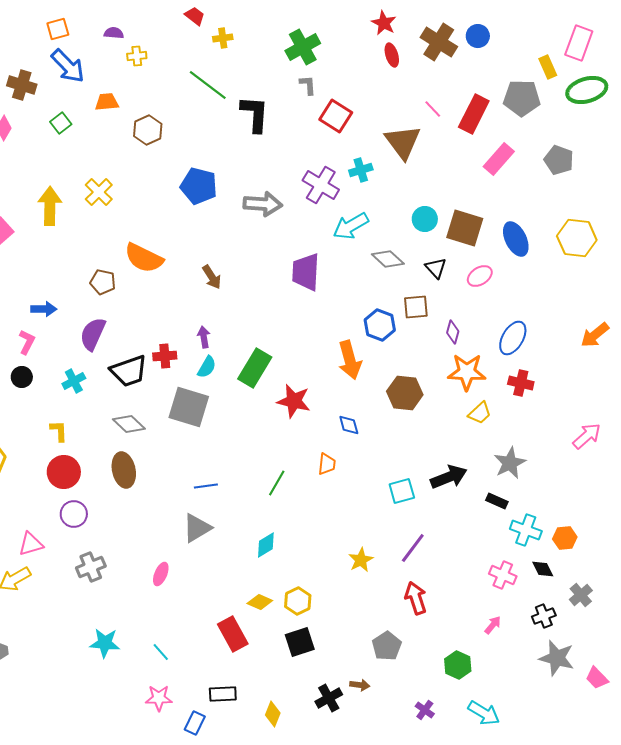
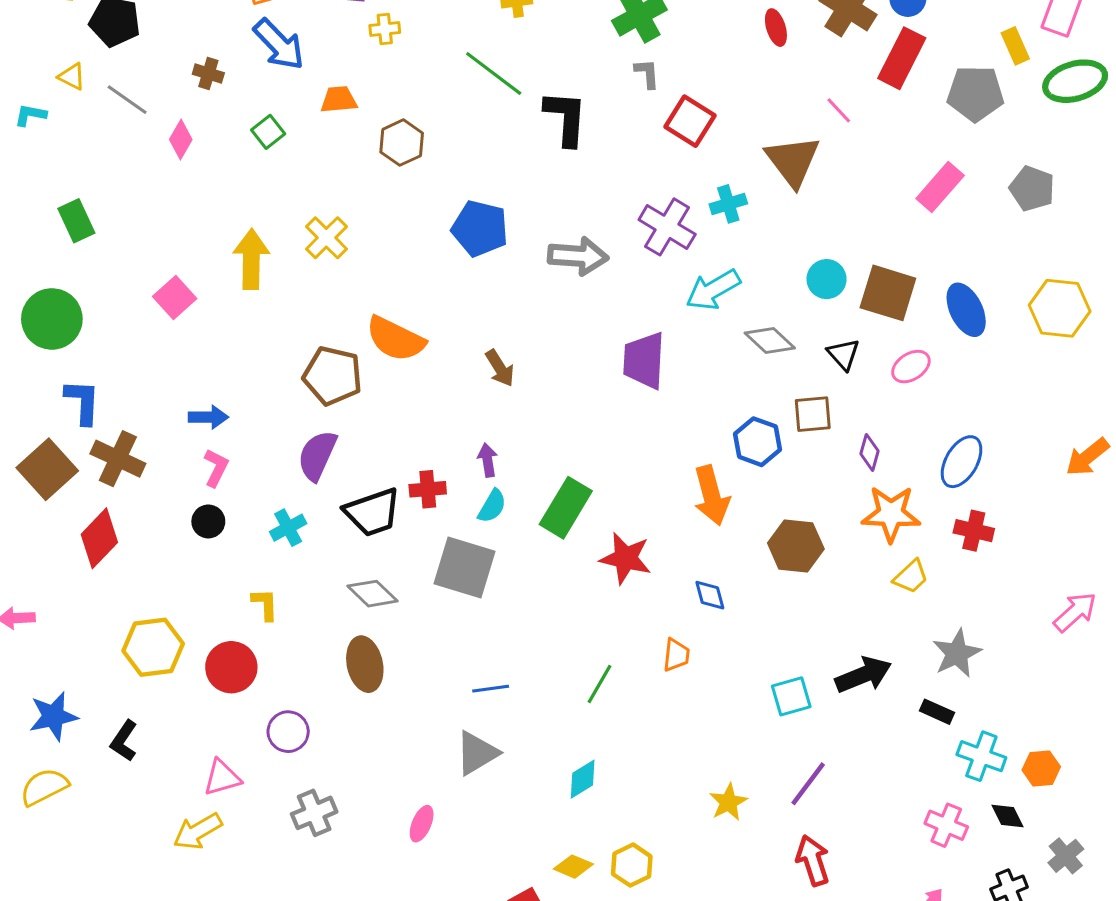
brown cross: (22, 85) -> (208, 74), size x0.7
red rectangle: (474, 114) -> (902, 58), moved
brown pentagon: (103, 282) -> (333, 376), size x1.5
blue arrow: (44, 309) -> (208, 417), moved
red circle: (64, 472) -> (231, 667), moved

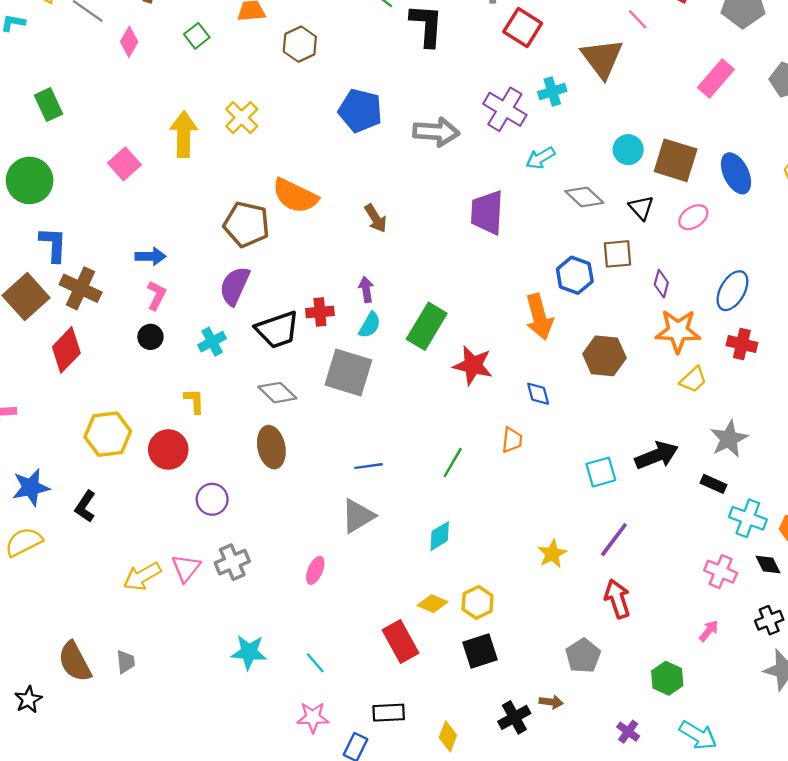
cyan arrow: (713, 290) -> (540, 158), size x0.7
pink triangle: (222, 778) -> (186, 568), moved, turned -36

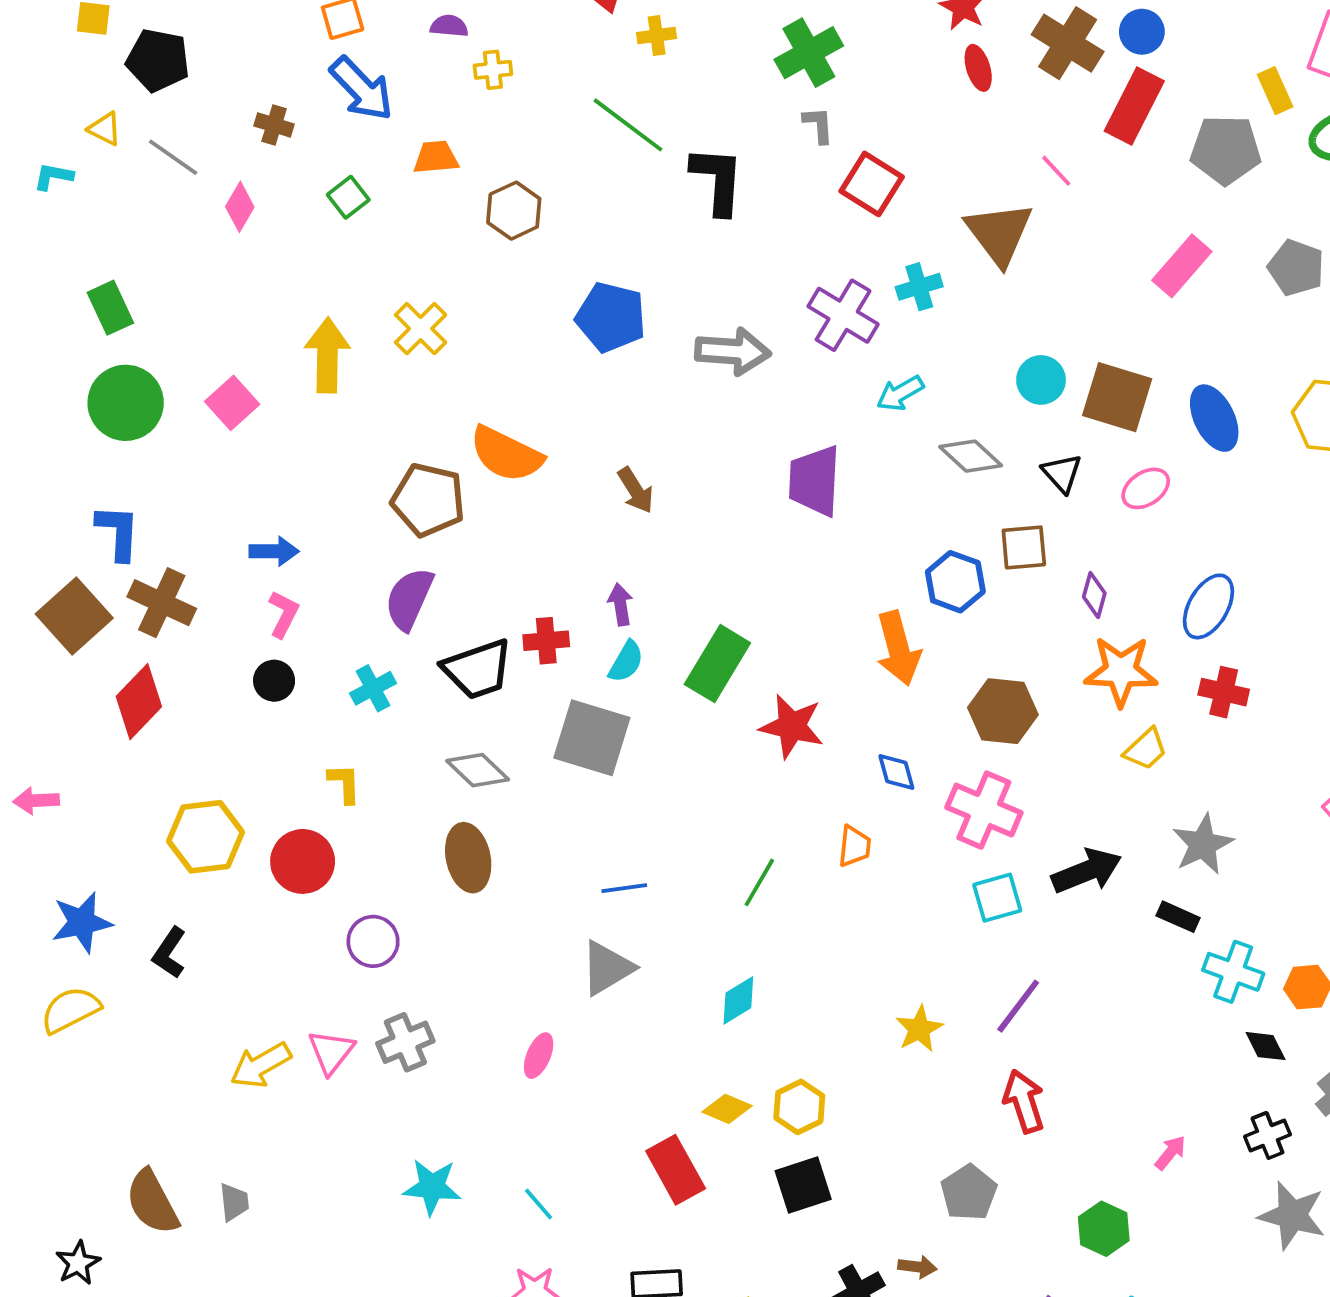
green circle: (30, 180) -> (126, 403), moved
pink cross: (721, 572) -> (984, 810), moved, size x1.4

